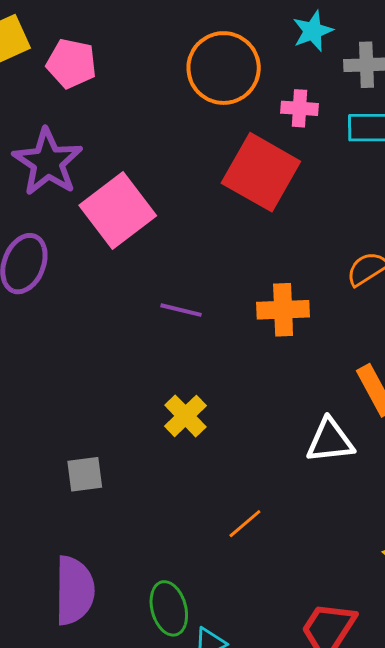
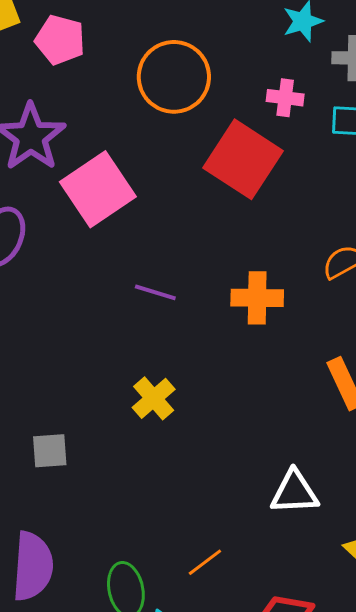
orange circle: (224, 68) -> (174, 77), moved
white triangle: (330, 441) -> (294, 492), moved
orange line: (245, 524) -> (205, 562), moved

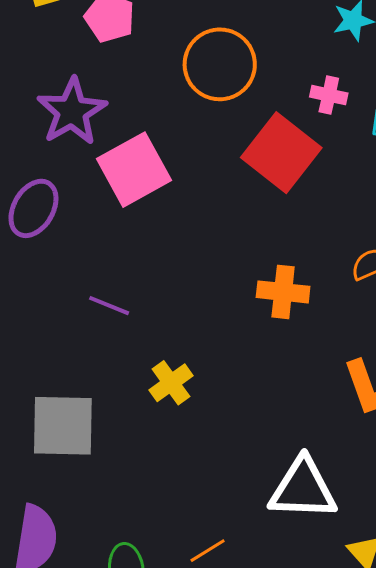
purple line: (155, 292) -> (109, 306), moved
gray square: (50, 451) -> (63, 426), size x1.8
white triangle: (294, 492) -> (303, 489), size x1.4

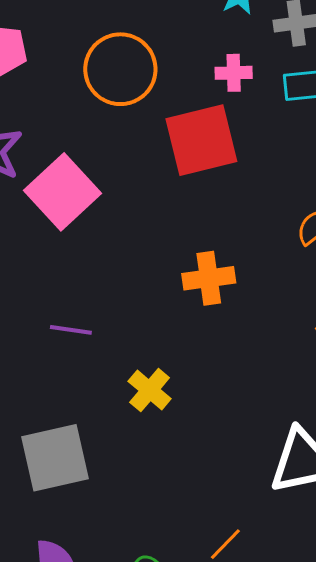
red square: (281, 153) -> (201, 140), turned -38
orange cross: (283, 292) -> (209, 278), moved

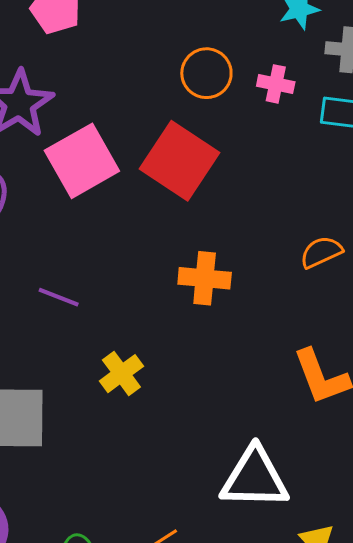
orange circle: (120, 69) -> (206, 73), moved, size x0.7
red square: (201, 140) -> (180, 161), moved, turned 34

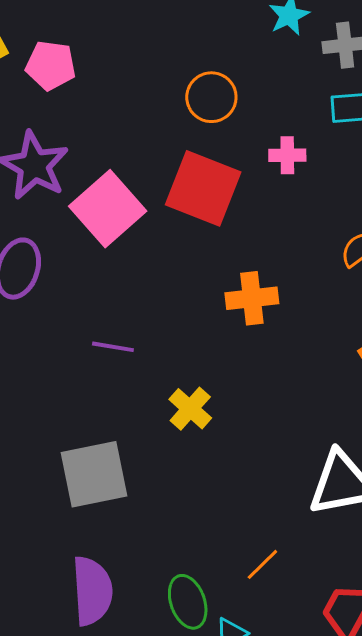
pink cross: (276, 84) -> (287, 155), moved

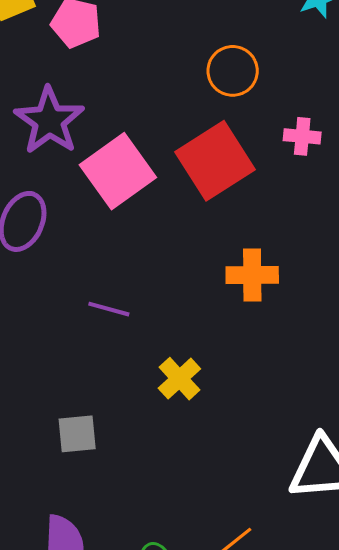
red square: (203, 188) -> (215, 161), turned 30
gray square: (94, 474) -> (77, 434), size x0.6

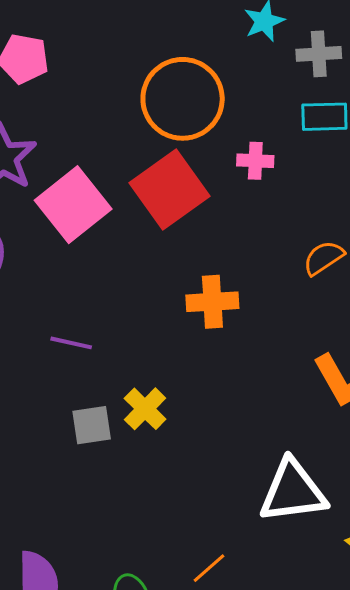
orange circle: (233, 71) -> (183, 99), size x1.6
gray square: (77, 434) -> (92, 425), moved

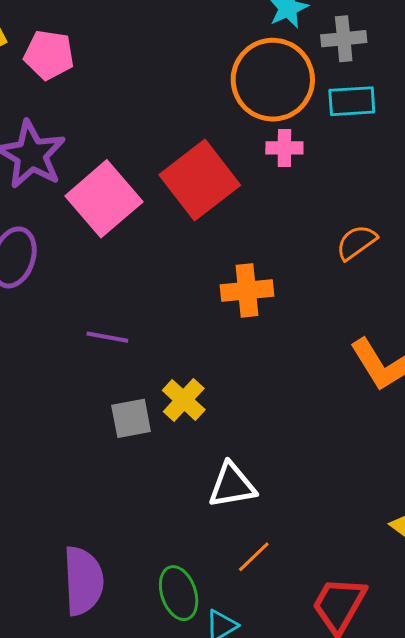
orange circle: (183, 99) -> (273, 80), moved
white triangle: (293, 491) -> (232, 485), moved, size x0.7

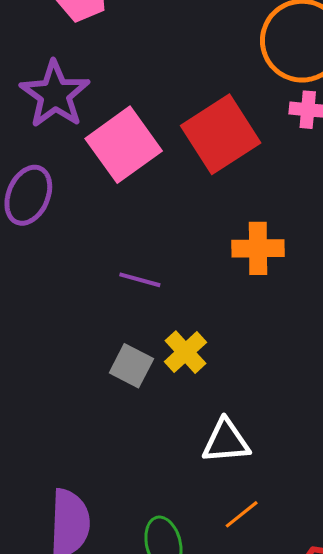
purple line: (107, 337) -> (140, 280), moved
gray square: (131, 418) -> (131, 366), turned 33

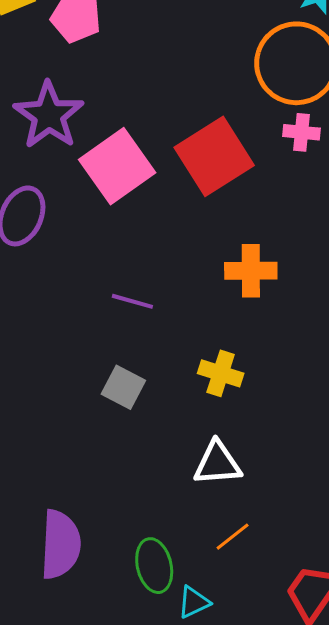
yellow cross: (185, 352) -> (221, 373), moved, turned -30

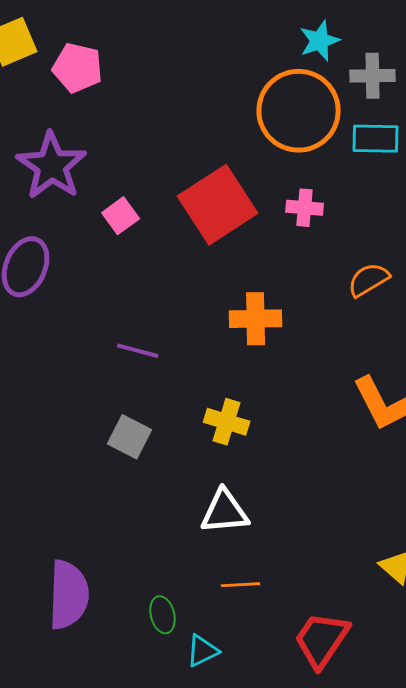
pink cross: (302, 132) -> (305, 208), moved
pink square: (117, 166) -> (121, 216), size x0.5
orange line: (233, 537) -> (241, 585), turned 36
green ellipse: (154, 566) -> (163, 615), size x0.7

